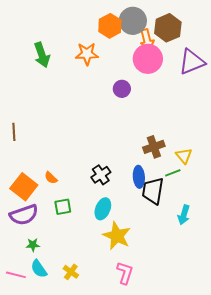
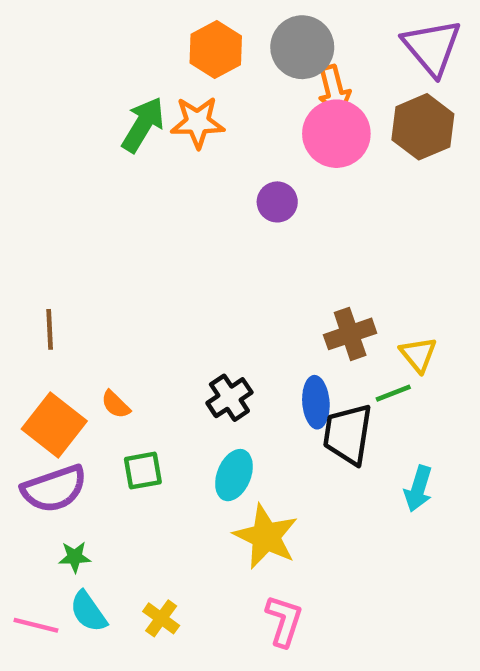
orange hexagon: (110, 26) -> (216, 49), moved
brown hexagon: (168, 28) -> (423, 127), moved
green arrow: (42, 55) -> (143, 125), moved, turned -130
purple triangle: (192, 62) -> (432, 47), moved, turned -48
brown line: (14, 132) -> (50, 329), moved

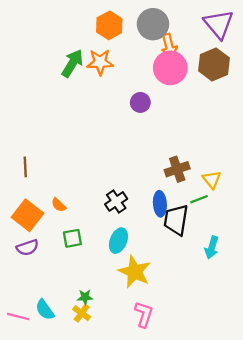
purple semicircle: (54, 489) -> (27, 248), size x0.7
green star: (75, 557) -> (85, 297), moved

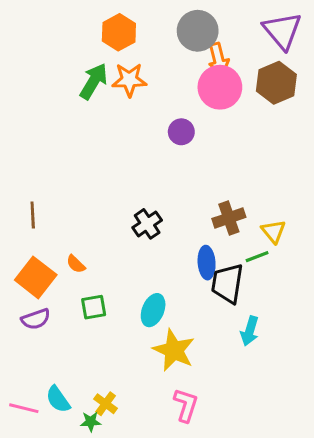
orange hexagon: (109, 25) -> (119, 32), moved
black cross: (116, 201) -> (147, 224), moved
cyan arrow: (212, 248) -> (250, 331), moved
green star: (85, 297) -> (91, 422), moved

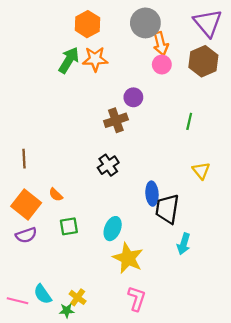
pink circle: (220, 87) -> (162, 65), size x0.6
brown cross: (229, 218) -> (116, 120), moved
green line: (257, 257) -> (189, 121), moved, turned -56

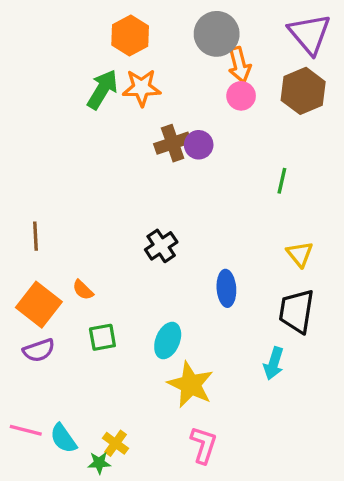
brown cross: (116, 120) -> (173, 143), moved
black trapezoid: (167, 209) -> (297, 311), moved
pink line: (17, 301) -> (26, 430), moved

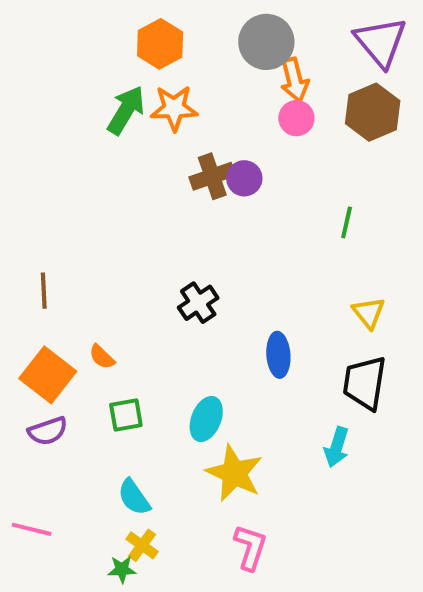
cyan semicircle: (63, 438) -> (134, 497), moved

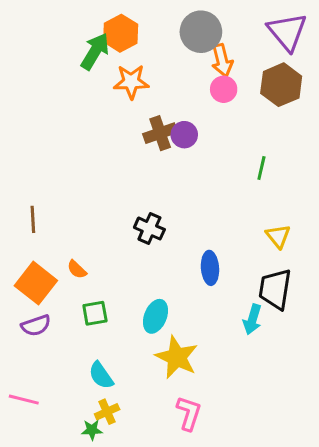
green arrow: (126, 110) -> (95, 51), moved
black cross: (198, 303) -> (149, 229), turned -32
cyan arrow: (337, 447) -> (252, 319), moved
yellow cross: (142, 545) -> (107, 412), turned 30

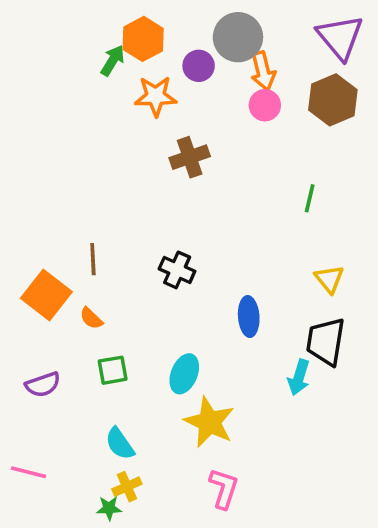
green arrow: (95, 51) -> (113, 60), size x0.7
purple circle: (184, 135) -> (199, 66), moved
brown line: (33, 219) -> (93, 259), moved
orange square: (36, 283) -> (46, 295), moved

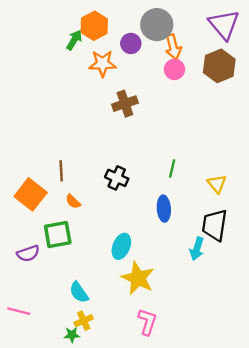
green line: (310, 198) -> (172, 168), moved
orange semicircle: (91, 318) -> (73, 202), moved
green square: (113, 370) -> (58, 235), moved, size x1.4

